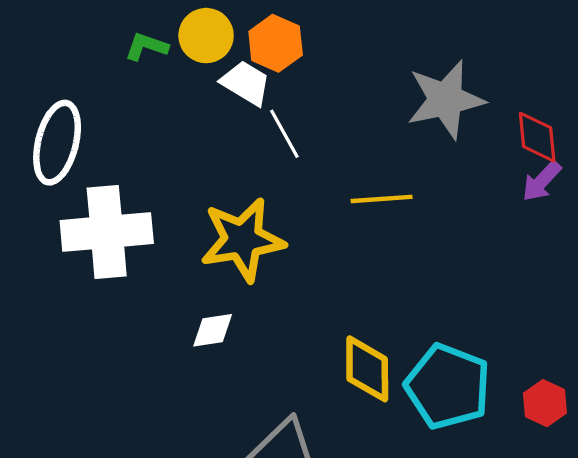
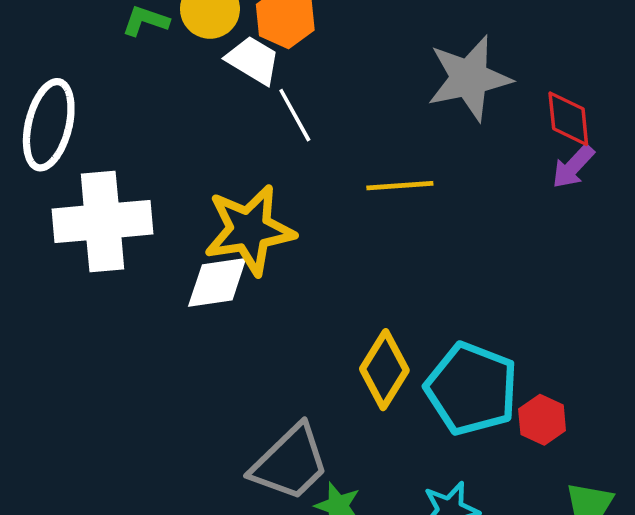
white diamond: (213, 330) -> (217, 282), moved, size x1.4
yellow diamond: (367, 369) -> (384, 370), turned 32
red hexagon: (545, 403) -> (542, 420), moved

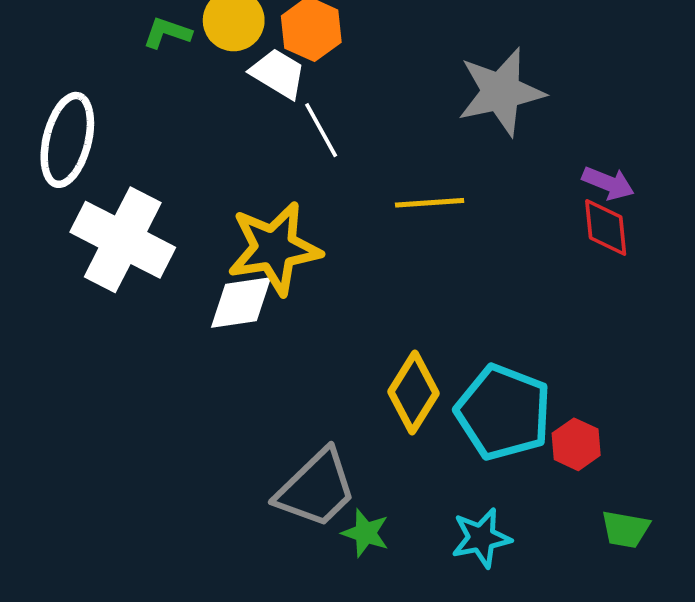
red diamond: (568, 119) -> (606, 227), moved
purple arrow: (573, 167) -> (608, 183), turned -111
white cross: (102, 221) -> (123, 240), turned 32

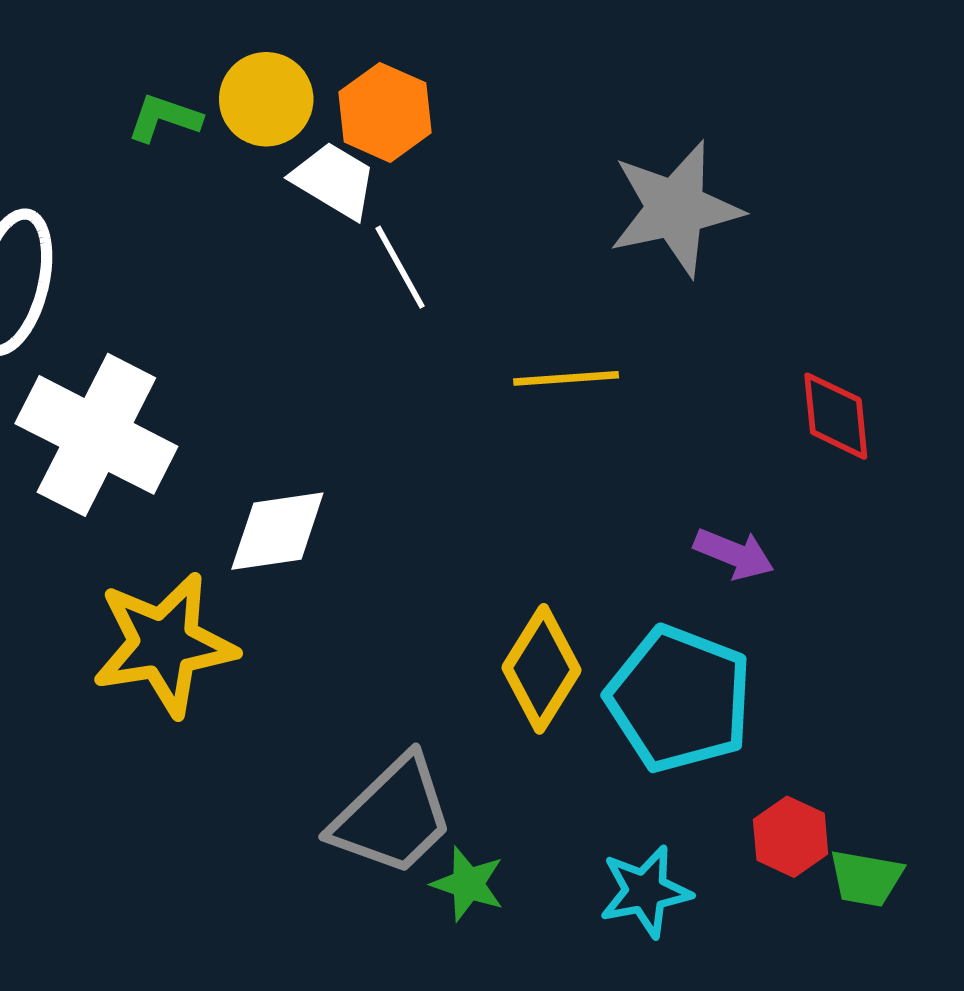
purple arrow: (608, 183) -> (734, 554), moved
yellow star: (274, 248) -> (164, 644), moved
red hexagon: (576, 444) -> (791, 837), moved

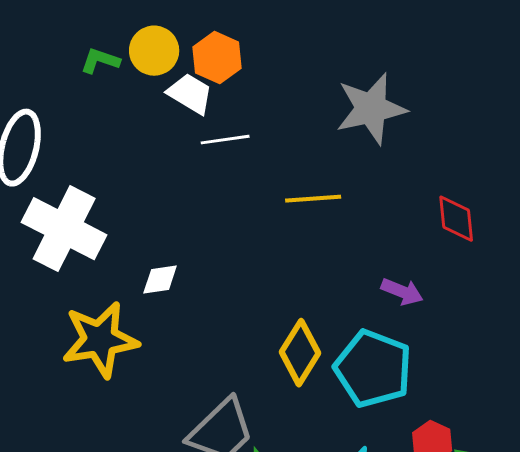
white line: (400, 267) -> (225, 140), turned -69
white diamond: (277, 531) -> (160, 280), size x0.7

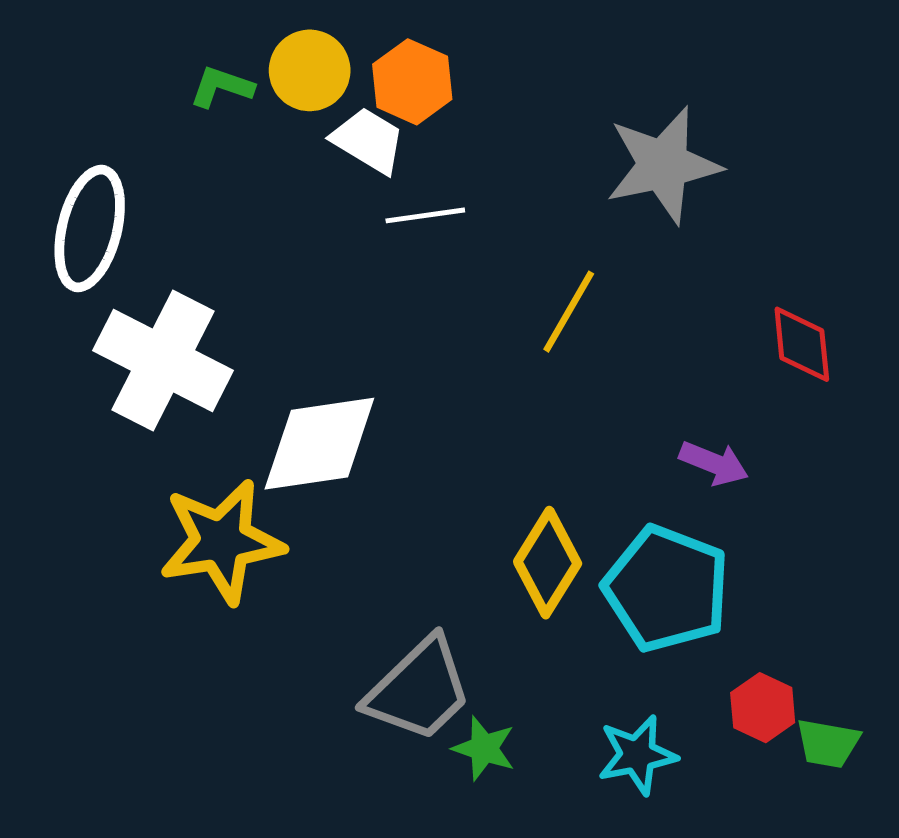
yellow line: (313, 199) -> (569, 312), turned -56
white diamond: (160, 280) -> (319, 444), size x2.0

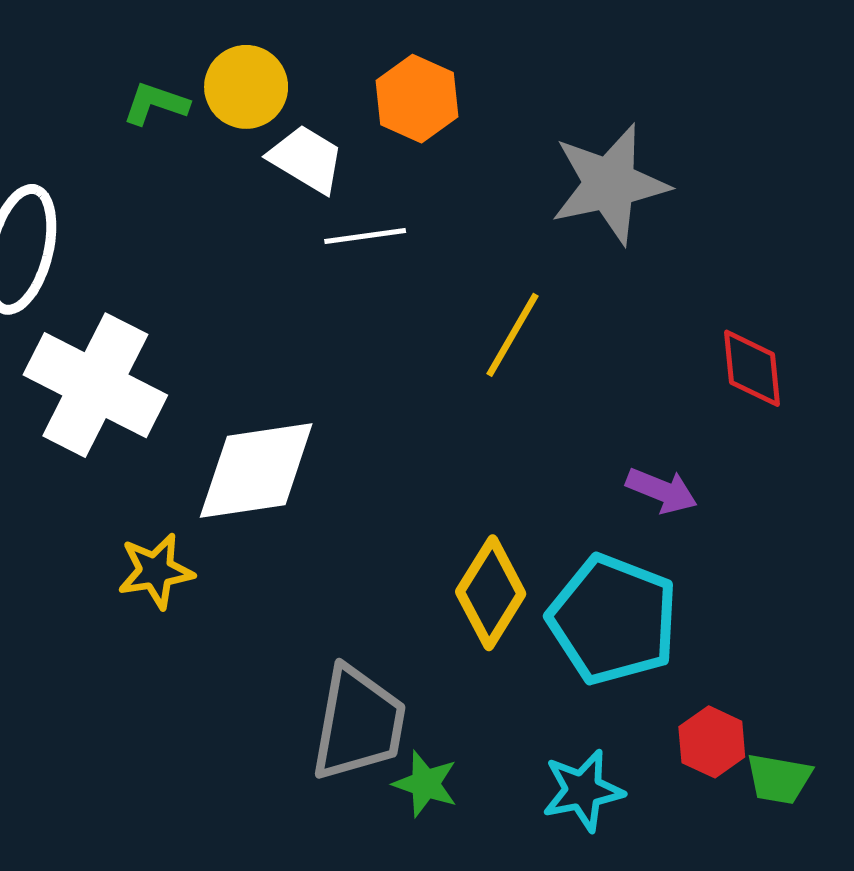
orange hexagon: (412, 82) -> (417, 99), moved
yellow star: (222, 541) -> (156, 571), size x0.6
gray trapezoid: (419, 690) -> (358, 723), turned -36

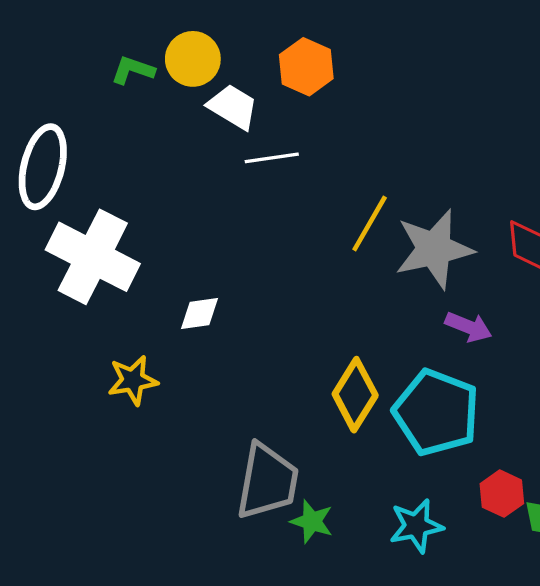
gray star: (610, 184) -> (434, 249), moved
white diamond: (256, 471) -> (199, 313), size x0.5

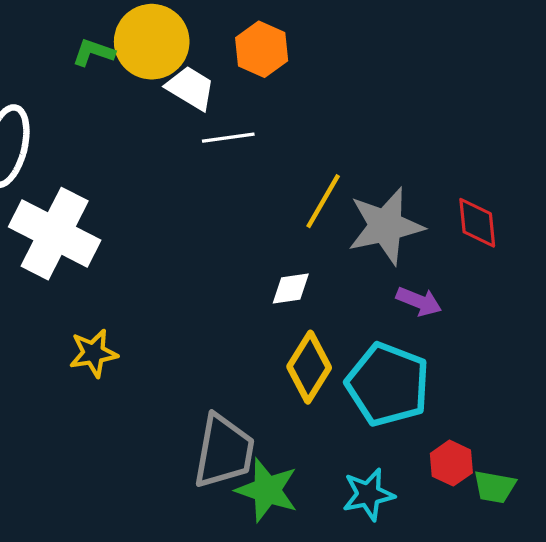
yellow circle: (193, 59) -> (152, 42), size x1.4
white diamond: (199, 313) -> (291, 288), moved
green star: (312, 521) -> (267, 490), size x1.5

